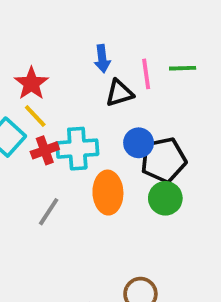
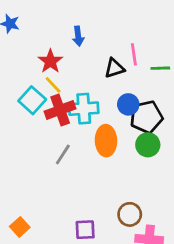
blue arrow: (102, 59) -> (78, 36), moved
green line: (183, 68) -> (160, 68), moved
red cross: (45, 150) -> (60, 110), size x1.5

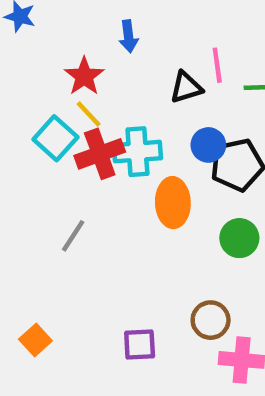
green circle: (148, 145) -> (239, 238), moved
gray line: (63, 155) -> (73, 236), moved

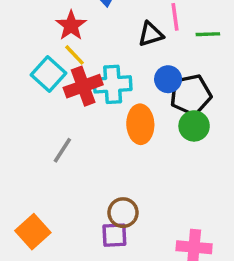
green circle: (239, 238) -> (194, 126), moved
brown circle: (211, 320) -> (123, 213), moved
orange square: (35, 340) -> (33, 232), size x1.4

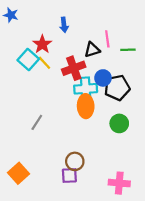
cyan square: (49, 74) -> (28, 60), moved
cyan cross: (113, 84) -> (86, 89), moved
red cross: (83, 86) -> (74, 68), moved
green circle: (194, 126) -> (119, 123), moved

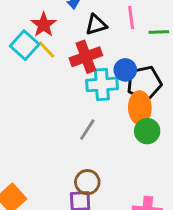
black triangle: (92, 50) -> (96, 25), moved
orange ellipse: (86, 106) -> (140, 108), moved
gray line: (37, 122) -> (87, 130), moved

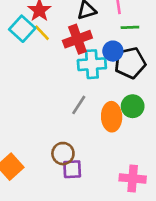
green line: (159, 32) -> (130, 27), moved
orange ellipse: (140, 108) -> (112, 117), moved
brown circle: (87, 182) -> (63, 154), moved

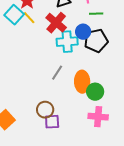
red cross: (77, 39) -> (56, 23), turned -30
green circle: (133, 106) -> (95, 92), moved
pink cross: (133, 178) -> (98, 117), moved

